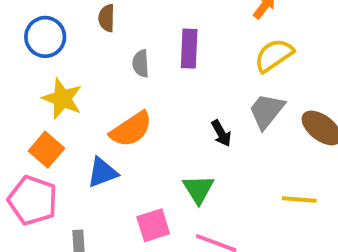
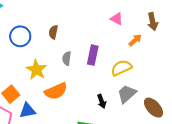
yellow semicircle: (274, 55) -> (121, 68), moved
yellow star: (62, 99) -> (36, 70), moved
blue triangle: (102, 172) -> (27, 111), moved

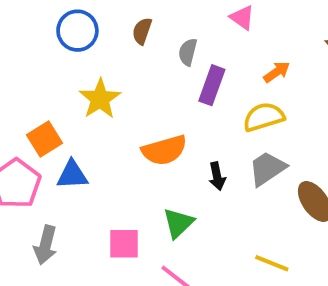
pink triangle: (117, 19) -> (242, 18), moved
orange arrow: (135, 40) -> (277, 72), moved
gray semicircle: (67, 58) -> (188, 52), moved
orange semicircle: (56, 91) -> (164, 150), moved

